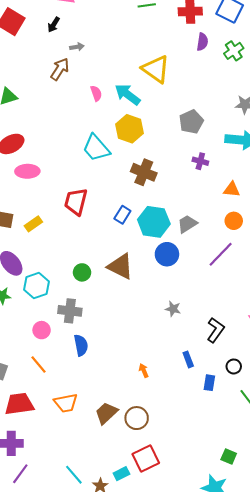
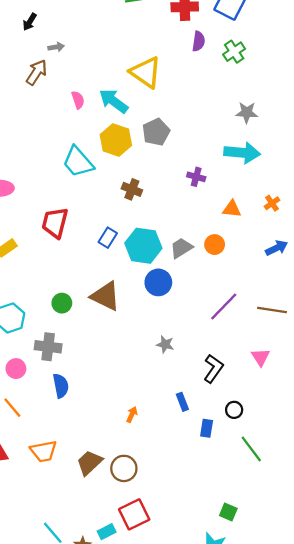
gray pentagon: (191, 122) -> (156, 132), moved
brown cross: (144, 172) -> (132, 189), size x0.7
orange circle: (234, 221) -> (215, 245), moved
purple line: (221, 254) -> (224, 307), moved
orange arrow: (144, 371) -> (132, 414), turned 48

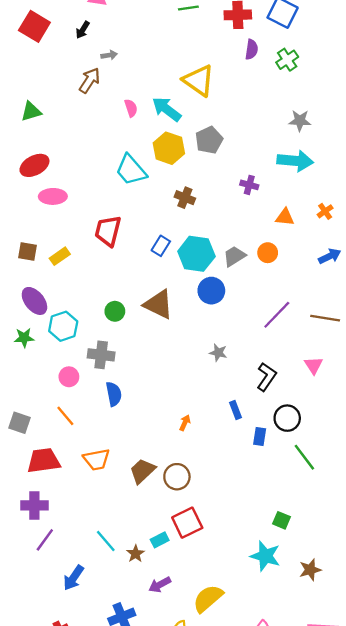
black circle: (234, 410) -> (287, 418), size x1.5

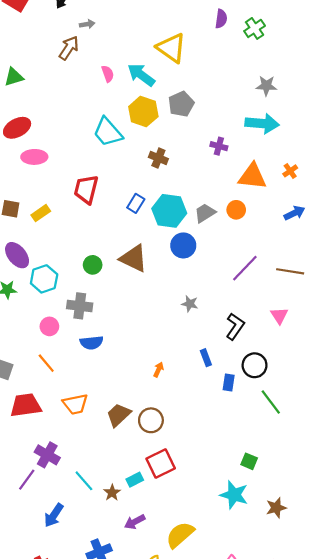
orange triangle: (285, 217) -> (252, 176), size x1.6
blue semicircle: (114, 394) -> (92, 343), turned 95
purple cross: (34, 505) -> (47, 455), moved, turned 30

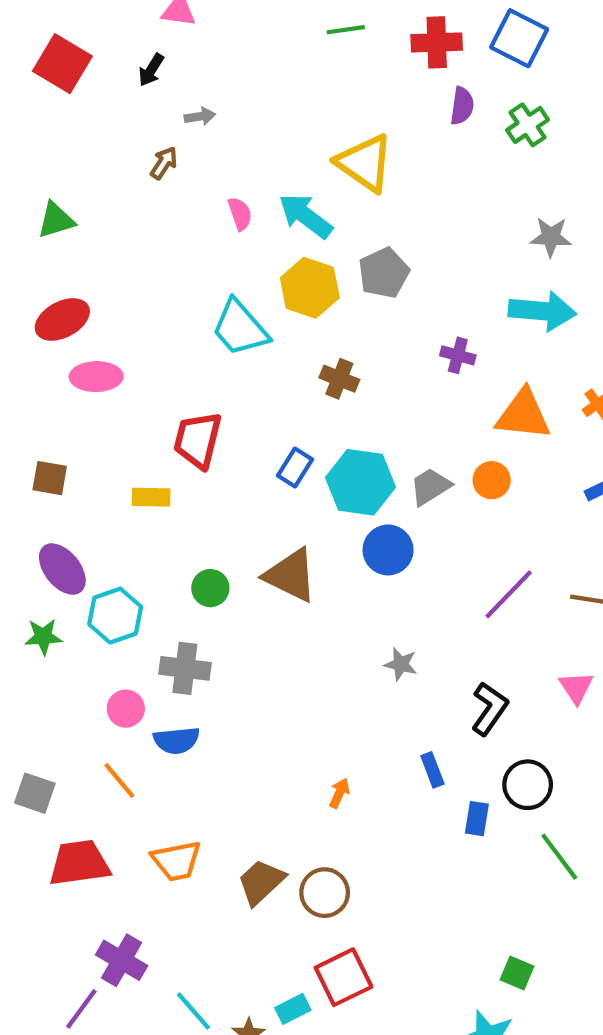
brown arrow: (69, 48) -> (164, 163), size x0.7
yellow rectangle: (41, 213) -> (151, 497), moved, turned 36
blue semicircle: (92, 343) -> (177, 740), moved

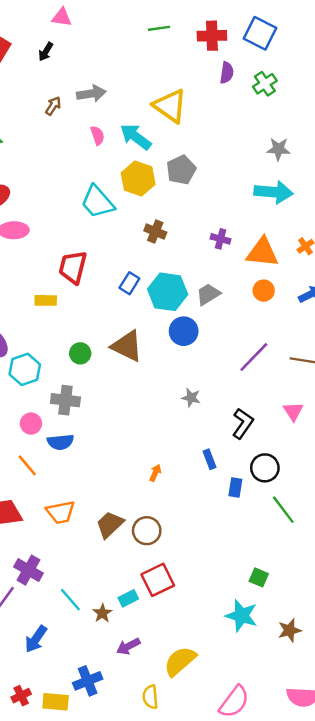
gray arrow: (200, 116) -> (91, 94), moved, size x1.6
purple cross: (458, 355) -> (221, 239), moved
orange circle: (492, 480) -> (264, 291), moved

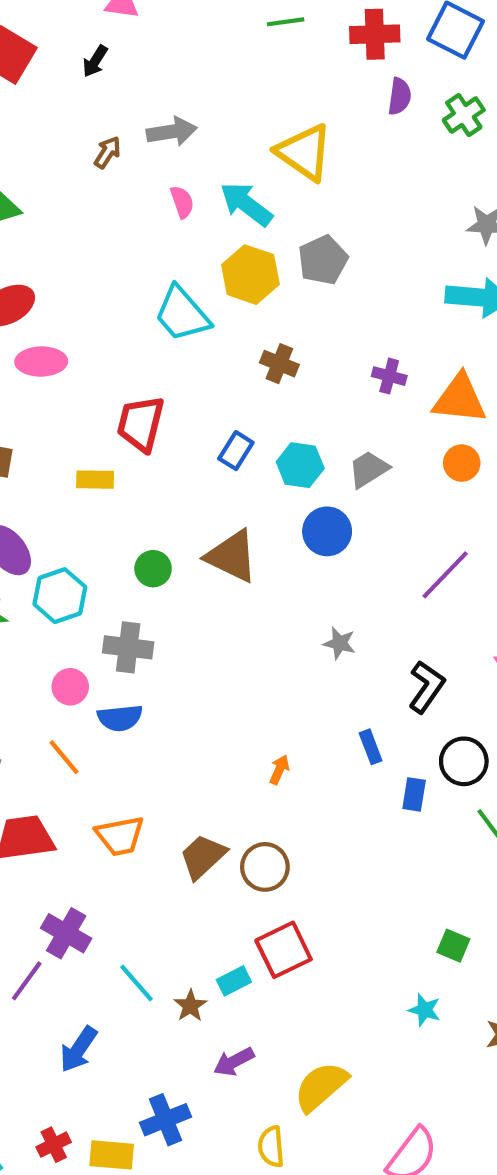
cyan hexagon: (168, 292) -> (300, 465), size x0.7
cyan star: (241, 616) -> (424, 1010), size x0.6

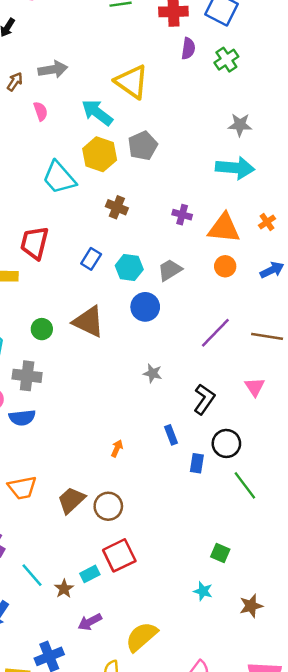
pink semicircle: (182, 202) -> (41, 111), moved

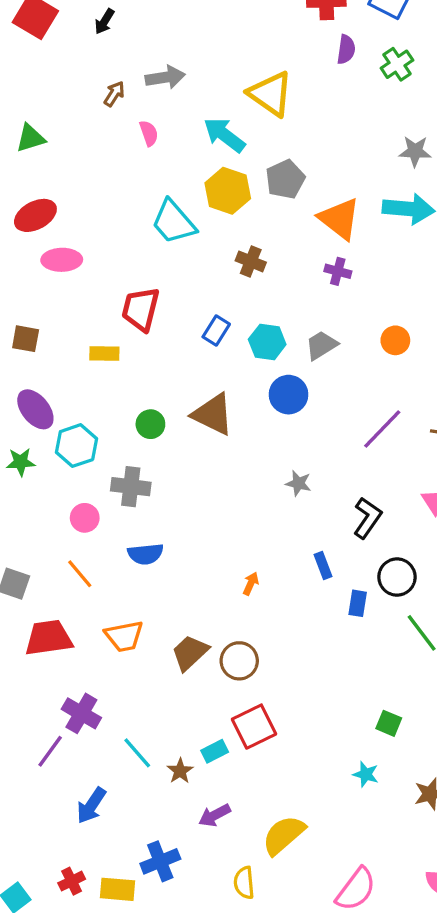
orange triangle: (224, 228) -> (339, 219), moved, turned 32
blue semicircle: (22, 418) -> (146, 554), moved

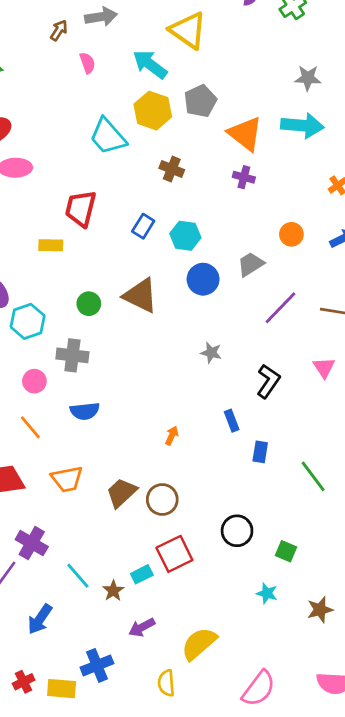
gray trapezoid: (321, 345) -> (251, 264), moved
black circle: (397, 577) -> (237, 531), moved

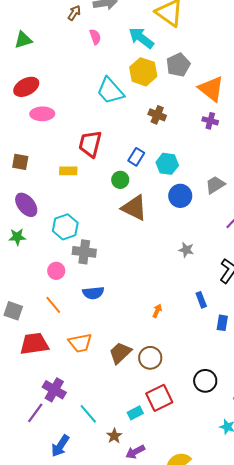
green circle: (89, 304) -> (120, 180), moved
cyan hexagon: (28, 321) -> (65, 227), moved
brown star: (113, 591) -> (114, 436), moved

